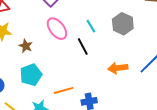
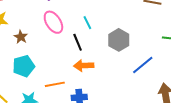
gray hexagon: (123, 24) -> (119, 40), moved
orange arrow: (118, 68) -> (84, 66), moved

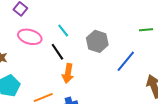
pink ellipse: (53, 22) -> (30, 37), turned -30
orange arrow: (84, 66) -> (68, 73), turned -66

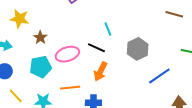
pink ellipse: (30, 37) -> (67, 54), moved, turned -50
black line: (57, 52) -> (96, 48), turned -48

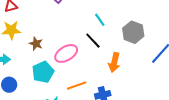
black line: (96, 48) -> (93, 41), turned 36
orange arrow: (100, 71) -> (114, 62), moved

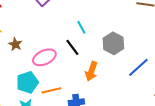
cyan pentagon: (43, 72) -> (27, 82), moved

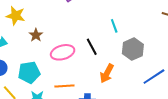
cyan line: (81, 27) -> (114, 26), moved
cyan pentagon: (27, 82) -> (29, 72), moved

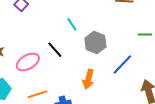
orange arrow: (107, 73) -> (88, 79), moved

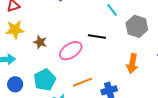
black line: (55, 50) -> (97, 37), turned -36

